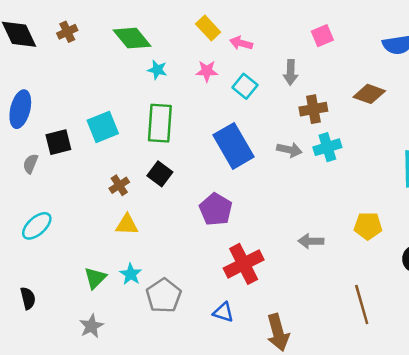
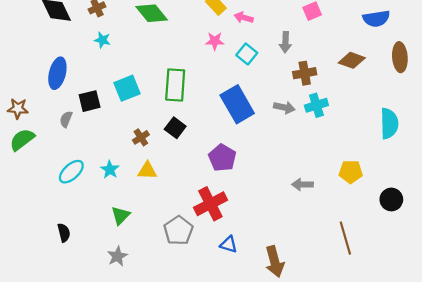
cyan star: (157, 70) -> (102, 40), moved
red cross: (244, 264) -> (210, 204), moved
cyan star: (131, 274) -> (110, 170), moved

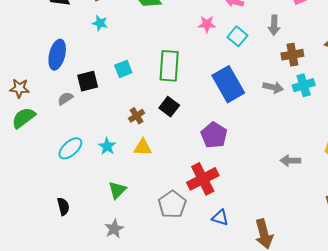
cyan square: (127, 88) -> (123, 69), size x0.7
gray semicircle: (66, 119) -> (65, 98), turned 35

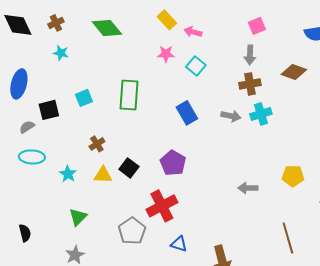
gray arrow: (274, 25) -> (250, 55), moved
blue rectangle: (228, 84) -> (187, 113), size x0.7
black square: (169, 107) -> (129, 168), moved
cyan ellipse: (70, 148) -> (32, 157), moved, turned 45

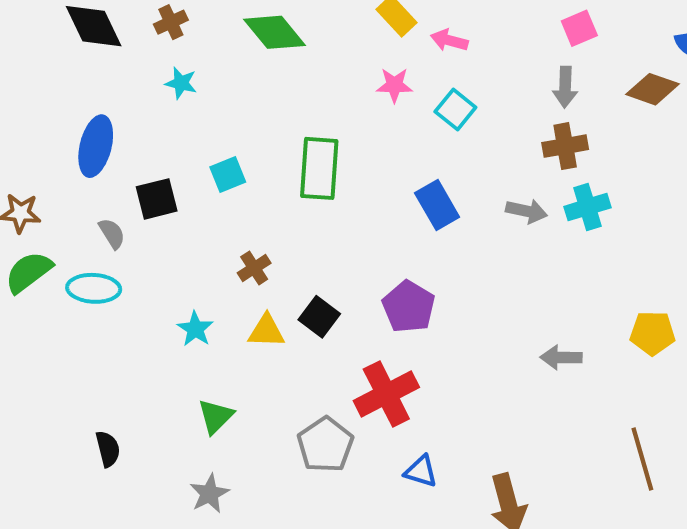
brown diamond: (294, 72) -> (653, 89), moved
gray semicircle: (27, 127) -> (112, 233), turned 91
cyan ellipse: (32, 157) -> (94, 288), moved

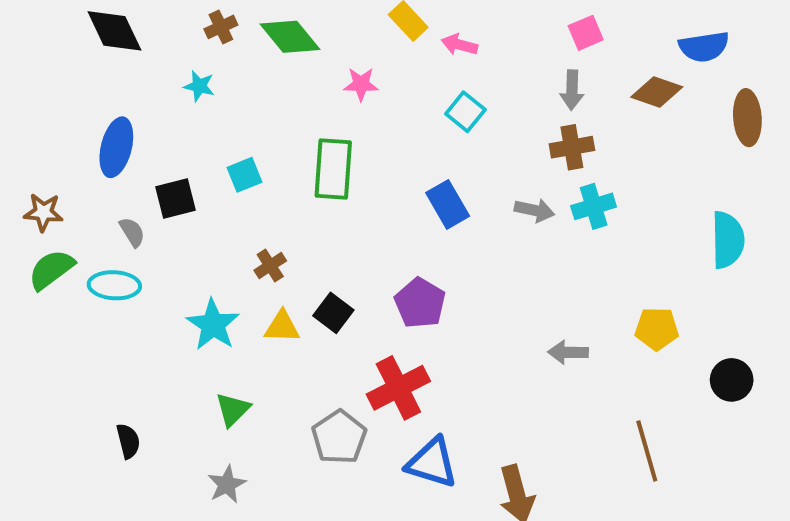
brown cross: (171, 22) -> (221, 27), moved
pink star: (394, 85) -> (361, 84), moved
cyan star: (195, 329) -> (213, 325), size x1.5
blue triangle: (421, 471) -> (432, 463), size x1.6

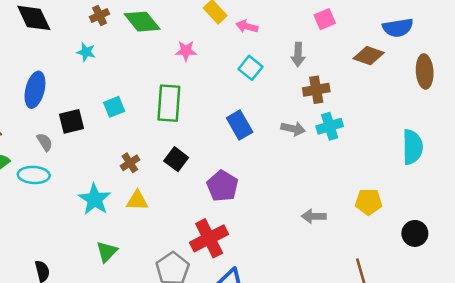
gray arrow: (572, 90) -> (298, 54), moved
black square: (333, 313) -> (176, 159), moved

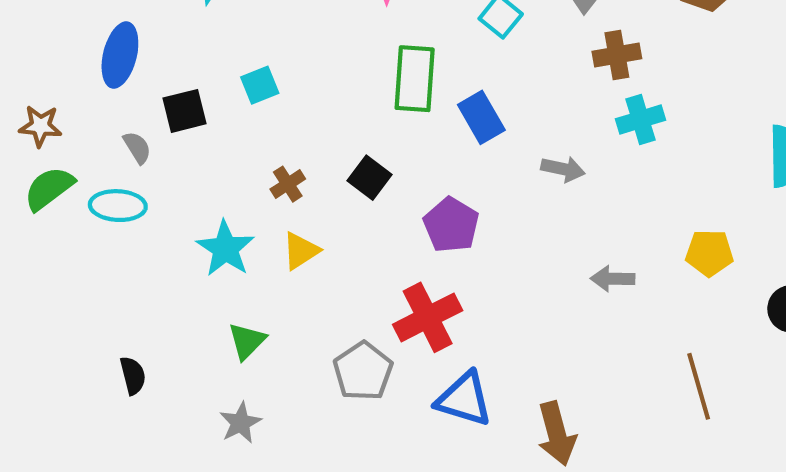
green rectangle: (169, 103) -> (415, 79), moved
gray arrow: (293, 129) -> (563, 169), moved
yellow triangle: (137, 201) -> (301, 251), turned -35

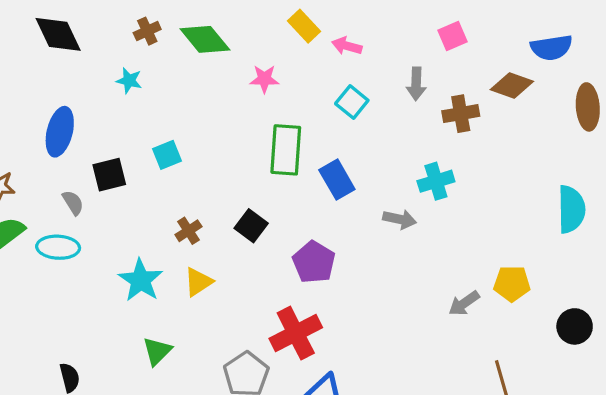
brown cross: (617, 55) -> (461, 114), moved
cyan cross: (641, 120) -> (436, 181), moved
gray arrow: (613, 279) -> (464, 303), moved, turned -36

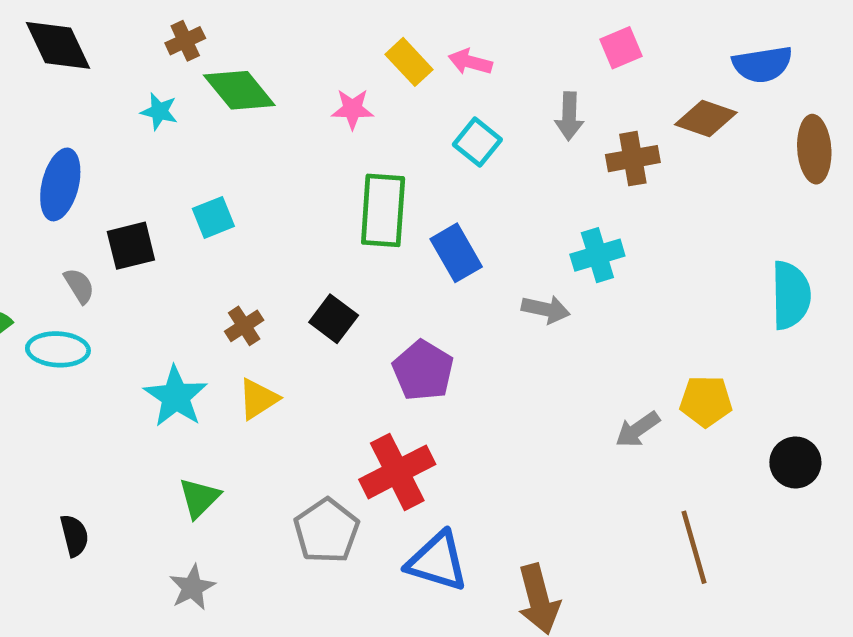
yellow rectangle: (304, 26) -> (409, 62), moved
green diamond: (205, 39) -> (239, 90), moved

